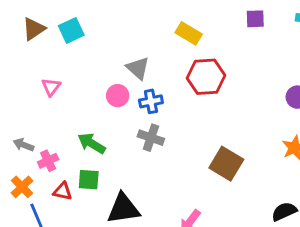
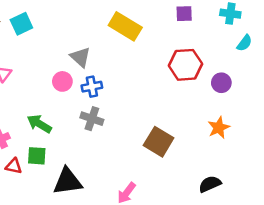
yellow rectangle: (189, 33) -> (125, 26), size x1.4
red hexagon: (206, 77) -> (185, 65), moved

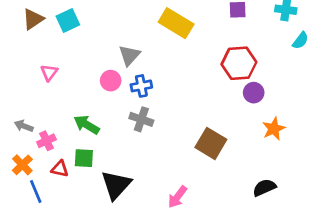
gray triangle: (80, 57) -> (129, 55), turned 30
purple circle: (221, 83) -> (254, 93), moved
black triangle: (68, 181) -> (116, 185), turned -40

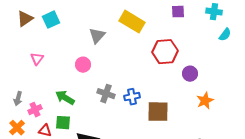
gray triangle: (129, 55) -> (97, 36), moved
red hexagon: (239, 63) -> (165, 52), moved
blue cross: (141, 86) -> (132, 97), moved
gray arrow: (24, 126) -> (18, 99), turned -96
brown square: (211, 143) -> (158, 112), turned -30

